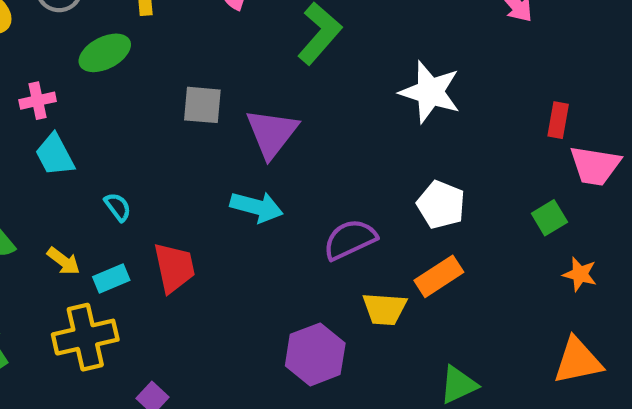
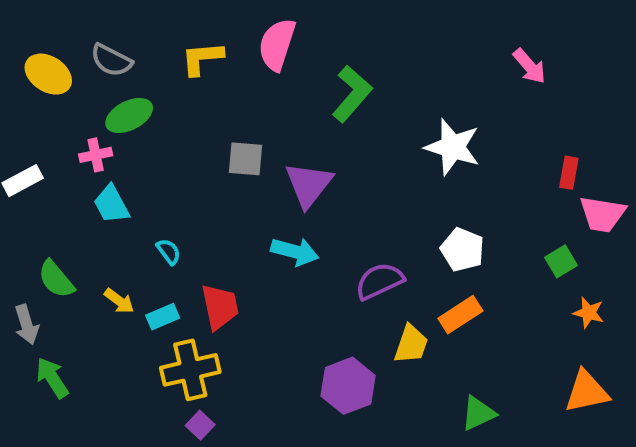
green ellipse: (105, 53) -> (129, 115), moved
yellow trapezoid: (385, 309) -> (411, 344), turned -75
yellow cross: (85, 337) -> (190, 370), moved

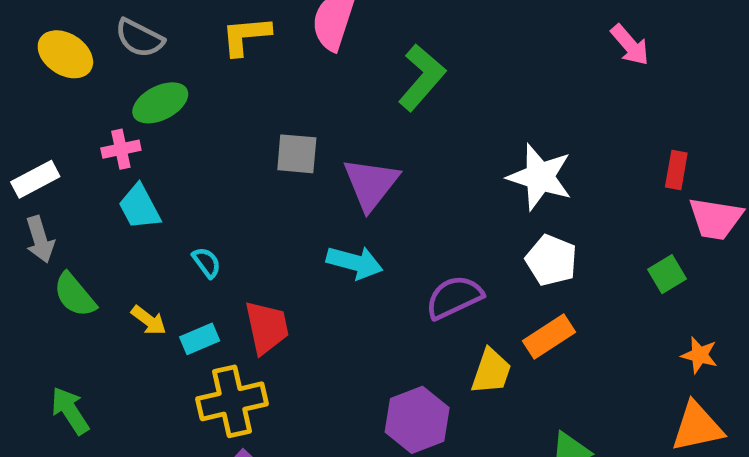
white star: (453, 147) -> (540, 177), moved
orange star: (589, 313) -> (699, 355), moved
gray arrow: (27, 325) -> (40, 239), moved

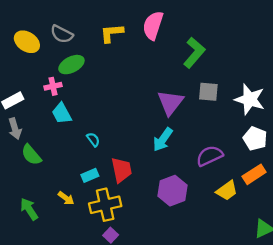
gray square: (297, 154) -> (208, 92), moved
cyan arrow: (355, 263) -> (163, 140), turned 110
yellow arrow: (149, 320) -> (66, 198), moved
yellow trapezoid: (491, 371) -> (227, 191), turned 35
purple hexagon: (417, 420) -> (173, 191), moved

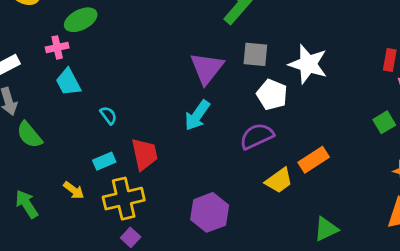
white pentagon: (255, 138) -> (272, 95), moved
purple hexagon: (173, 191) -> (210, 212), moved

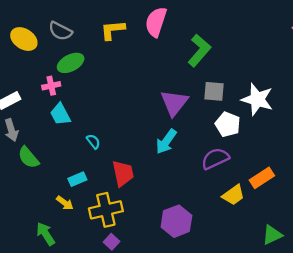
cyan rectangle: (104, 161) -> (77, 179), moved
green arrow: (27, 204) -> (46, 234), moved

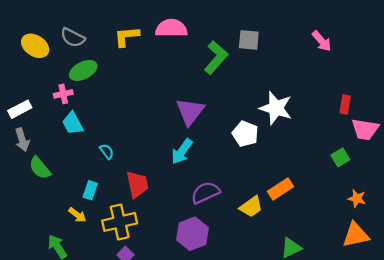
pink semicircle: (156, 22) -> (171, 28), turned 72
gray square: (214, 91) -> (249, 40), moved
purple semicircle: (215, 159) -> (205, 193), moved
cyan rectangle: (77, 179) -> (90, 190), turned -48

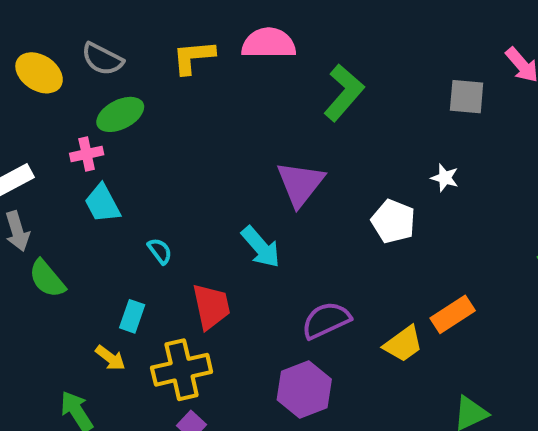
gray square: (249, 40) -> (467, 97), moved
white star: (276, 108) -> (445, 178), size x0.5
cyan arrow: (182, 151) -> (261, 247), moved, turned -76

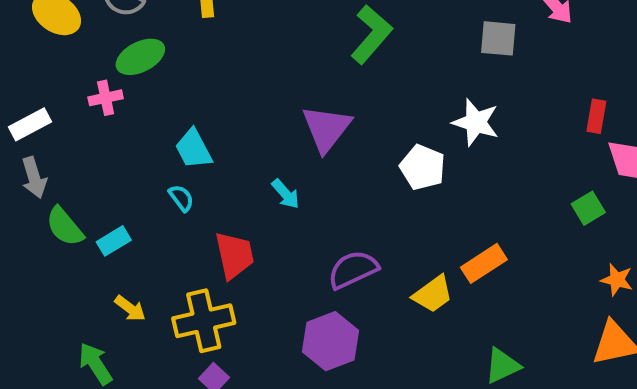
white star: (445, 178) -> (476, 122), size x1.6
cyan trapezoid: (102, 203) -> (194, 149), moved
cyan arrow: (261, 247) -> (286, 194), size x0.7
cyan rectangle: (132, 316) -> (114, 241), moved, turned 40

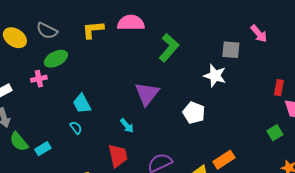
white star: (476, 122) -> (215, 76), moved
red trapezoid: (234, 255) -> (118, 156), moved

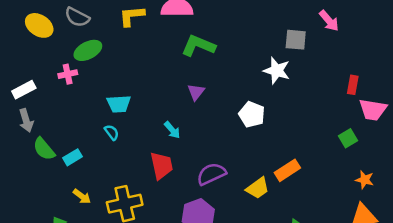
green L-shape: (169, 48) -> (198, 46), moved, turned -108
purple triangle: (147, 94) -> (196, 92), size x0.6
cyan trapezoid: (82, 104) -> (119, 104), turned -65

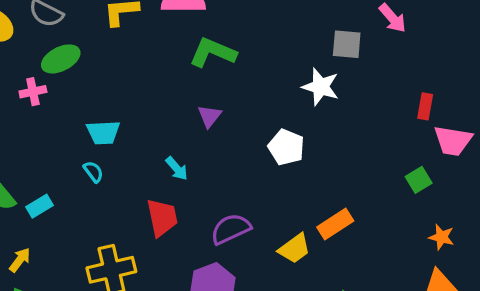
yellow arrow: (82, 196) -> (20, 260), moved, turned -90

